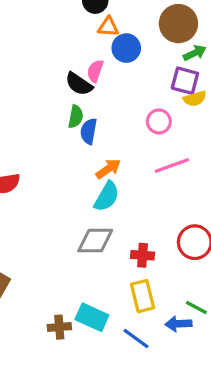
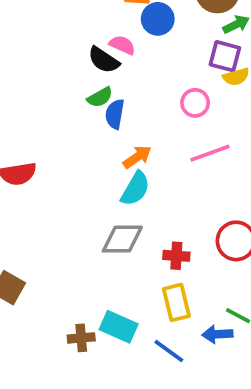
pink semicircle: (95, 71) -> (122, 45), turned 95
green semicircle: (76, 117) -> (100, 97), turned 50

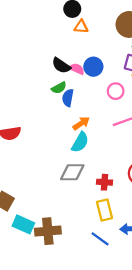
blue circle: (158, 19) -> (93, 67), moved
pink semicircle: (122, 45) -> (77, 69), moved
cyan rectangle: (119, 327) -> (23, 224), moved
brown cross: (81, 338) -> (48, 231), size x1.6

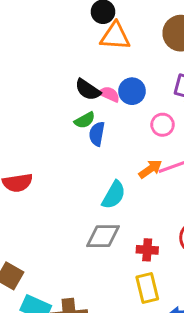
orange triangle: (81, 27) -> (115, 36), size x1.5
orange arrow: (81, 123) -> (150, 169), moved

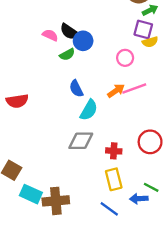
blue circle: (132, 91) -> (83, 41), moved
pink semicircle: (109, 94) -> (50, 35), moved
blue semicircle: (97, 134) -> (76, 88), moved, turned -36

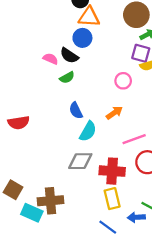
blue circle: (83, 41) -> (82, 38), moved
pink line: (134, 88) -> (134, 139), moved
red cross: (114, 151) -> (112, 171), size x1.6
brown cross: (56, 201) -> (51, 201), moved

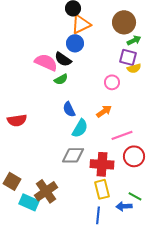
orange triangle: (89, 17) -> (81, 24), turned -30
pink semicircle: (51, 59) -> (46, 62), size x1.6
brown cross: (51, 201) -> (46, 191), turned -30
blue line: (108, 227) -> (98, 215), turned 60

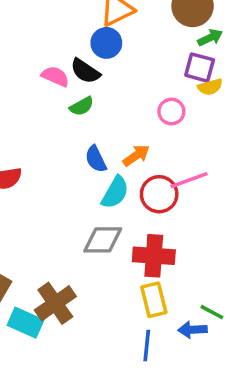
pink semicircle: (46, 62) -> (55, 76), size x0.7
orange arrow: (104, 111) -> (136, 155), moved
pink line: (122, 135) -> (189, 180), moved
red circle: (134, 156) -> (159, 194), moved

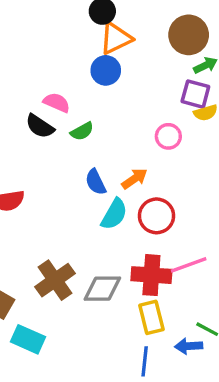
black semicircle: (85, 71) -> (40, 126), moved
pink line: (189, 180) -> (189, 265), moved
gray diamond: (103, 240) -> (102, 289), moved
brown cross: (55, 303) -> (55, 280), moved

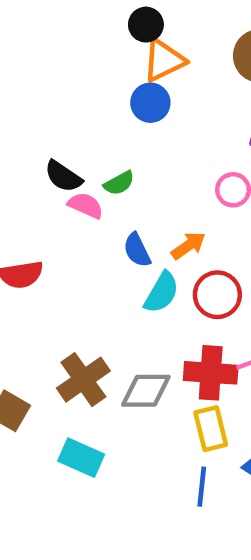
pink semicircle: (57, 103) -> (86, 205), moved
cyan rectangle: (28, 339) -> (81, 458), moved

